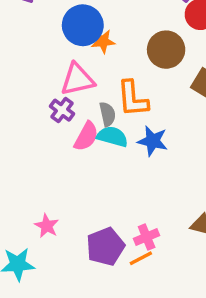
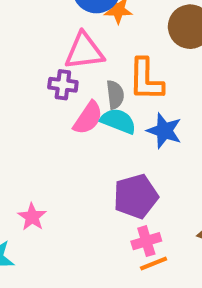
purple cross: (62, 110) -> (63, 85), turned -35
purple pentagon: (105, 247) -> (136, 196), moved
orange line: (141, 258) -> (154, 264), moved

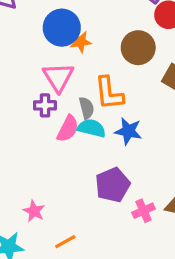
pink triangle: (84, 51) -> (58, 77), turned -48
pink cross: (146, 241) -> (144, 211), moved
orange line: (154, 264) -> (65, 242), moved

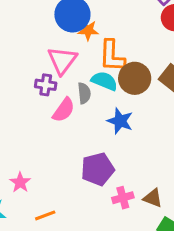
brown circle: (138, 48) -> (135, 78), moved
orange L-shape: (109, 93) -> (112, 56), moved
cyan semicircle: (92, 128) -> (104, 81), moved

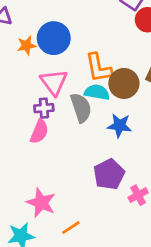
orange star: (88, 30) -> (26, 45), moved
gray semicircle: (84, 93) -> (81, 108), size x1.5
pink semicircle: (64, 110) -> (39, 132), moved
pink star: (20, 182) -> (41, 203), size x1.5

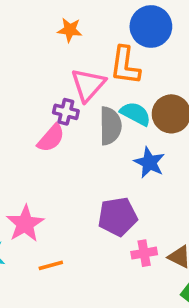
blue circle: (54, 38) -> (151, 26), moved
orange L-shape: (99, 68) -> (125, 65), moved

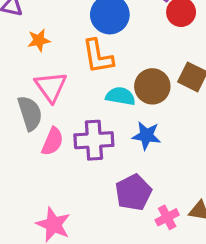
pink triangle: (88, 85) -> (51, 87), moved
purple cross: (66, 112) -> (94, 140), moved, size x1.6
gray semicircle: (110, 126) -> (30, 113), moved

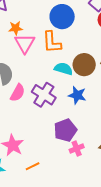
pink triangle: (51, 87) -> (25, 43), moved
purple cross: (94, 140) -> (44, 95), turned 30
pink cross: (167, 217) -> (77, 149), moved

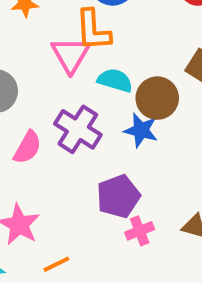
pink triangle: (25, 43) -> (71, 55), moved
brown circle: (84, 65) -> (157, 98), moved
pink semicircle: (18, 93) -> (27, 147), moved

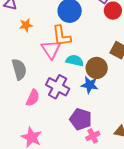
purple pentagon: (118, 196) -> (81, 119), turned -30

